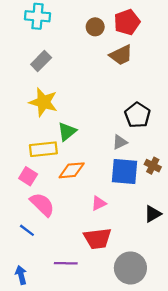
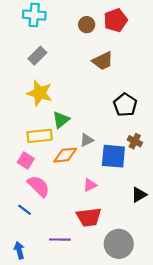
brown trapezoid: (121, 55) -> (103, 61), moved
gray triangle: (120, 142) -> (87, 140), moved
brown cross: (153, 166) -> (135, 141), moved

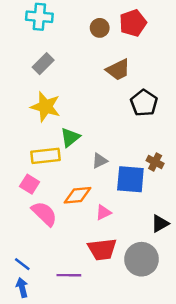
black pentagon: (125, 105) -> (144, 103), moved
orange diamond: (65, 155) -> (78, 195), moved
blue line: (25, 210) -> (22, 264), moved
gray circle: (119, 244) -> (142, 259), moved

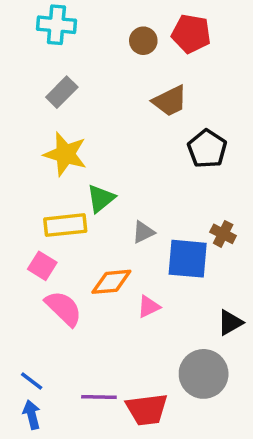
red pentagon: (133, 23) -> (191, 34), turned 30
red trapezoid: (102, 249) -> (147, 409), moved

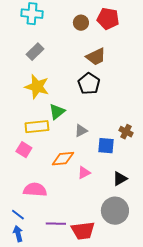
black pentagon: (207, 149) -> (89, 84), moved
blue square: (188, 259) -> (106, 146), size x0.7
pink semicircle: (64, 308) -> (35, 190), moved, turned -40
black triangle: (230, 323) -> (120, 179), moved

